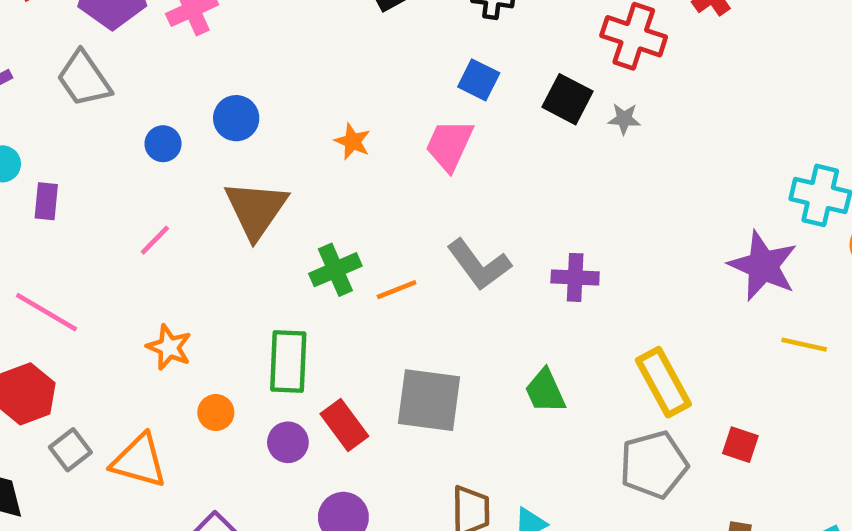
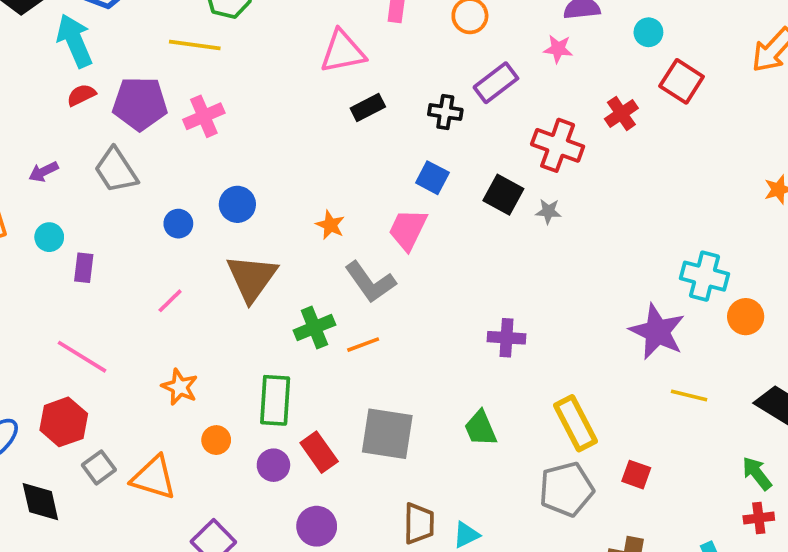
gray L-shape: (479, 265) -> (370, 282), moved

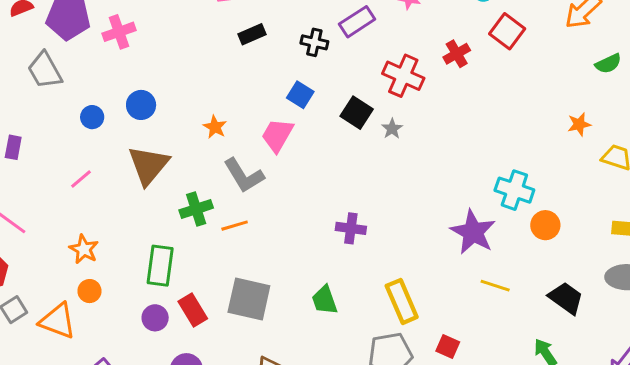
gray star: (548, 211) -> (392, 129), turned 30
orange circle: (216, 440) -> (89, 291), moved

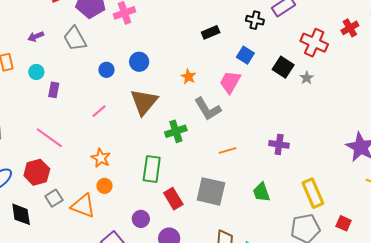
black rectangle: (252, 34) -> (211, 32), moved
orange line: (235, 226) -> (227, 150), moved
purple circle: (155, 318) -> (141, 219), moved

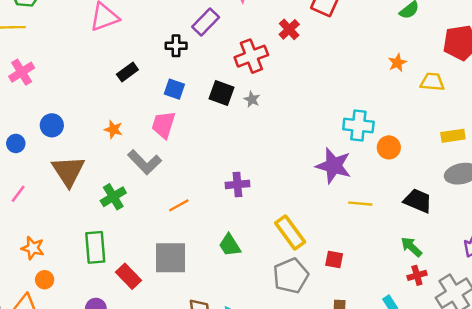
red cross: (314, 43) -> (251, 56), turned -32

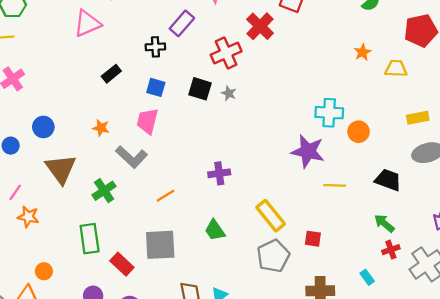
red cross: (289, 29) -> (260, 26), size x1.4
orange star: (33, 248) -> (28, 217), moved

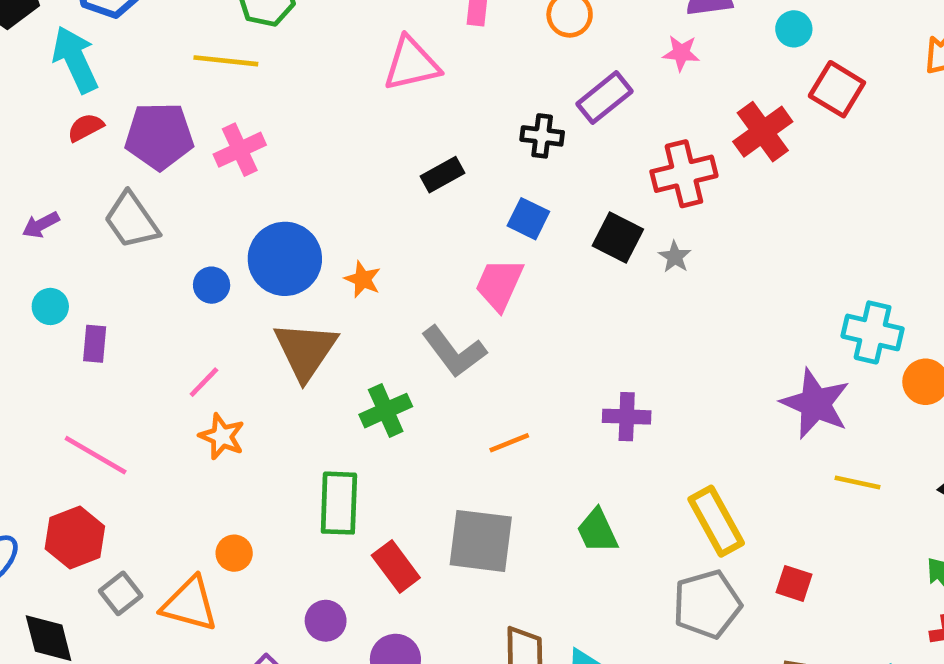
blue circle: (43, 127) -> (285, 259), size x1.6
orange star: (101, 128) -> (363, 279), moved

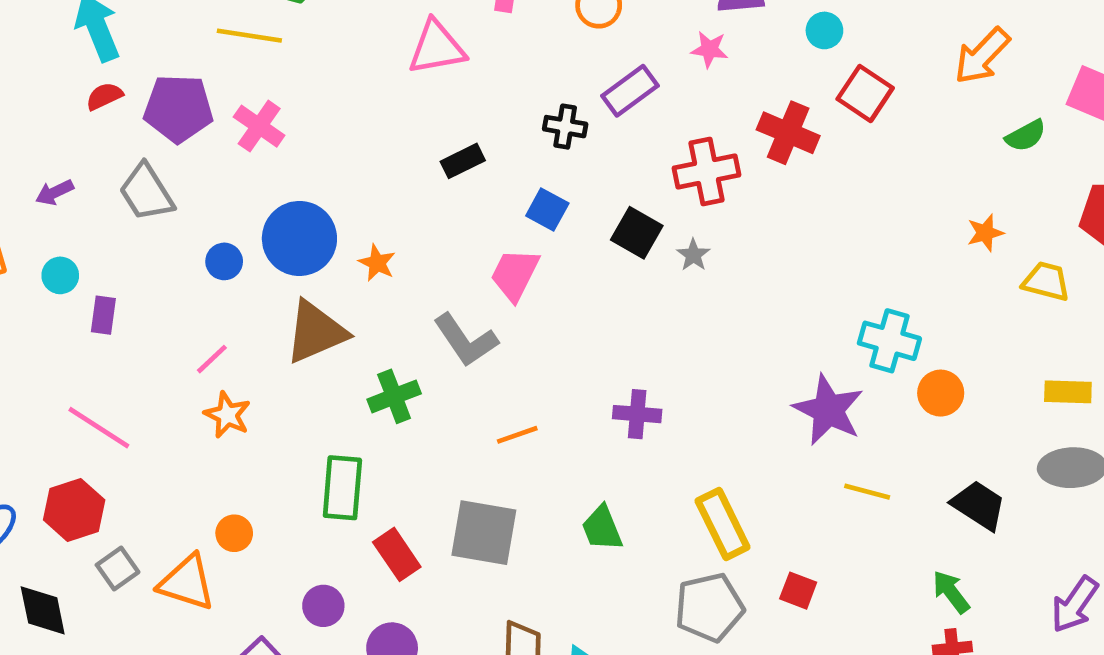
red cross: (763, 132) -> (788, 133), turned -34
pink cross: (240, 150) -> (259, 126), turned -33
brown triangle: (305, 350) -> (316, 332), turned 30

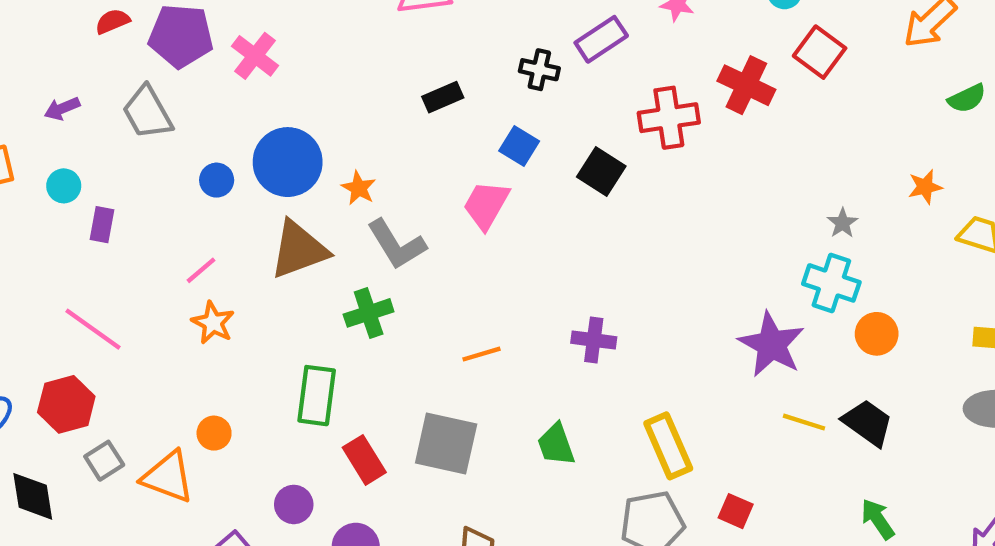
gray star: (693, 255) -> (843, 223), moved
gray L-shape: (466, 340) -> (396, 244), moved
black trapezoid: (979, 505) -> (868, 423), moved

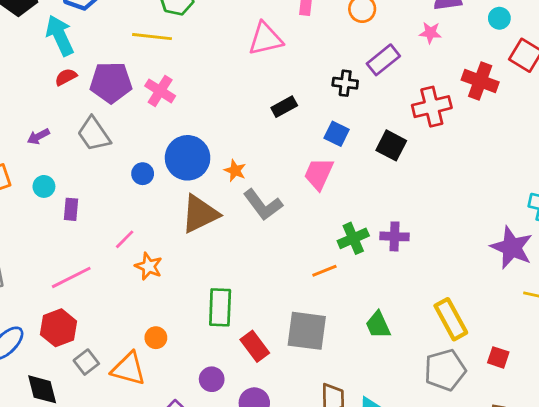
pink line: (201, 270) -> (125, 239), moved
green cross: (369, 313) -> (353, 238), moved
pink line: (93, 329) -> (71, 277), turned -57
purple cross: (594, 340) -> (394, 236), moved

